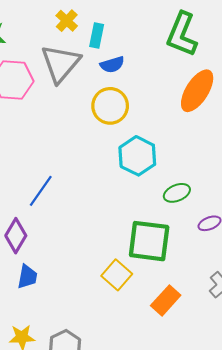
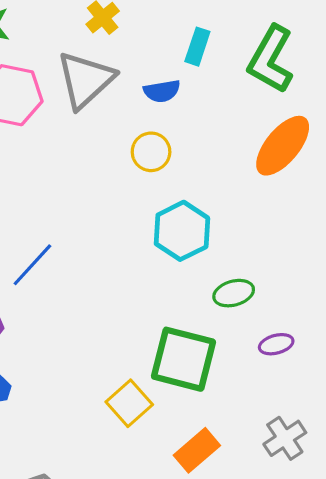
cyan rectangle: (97, 36) -> (197, 47), moved
yellow circle: (110, 106) -> (151, 152), size x0.7

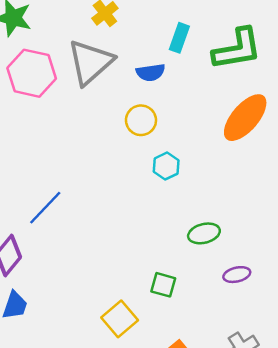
green L-shape: (271, 59) -> (237, 49), turned -130
cyan hexagon: (182, 231) -> (166, 166), moved, size x0.6
green square: (183, 359) -> (163, 285), size x0.5

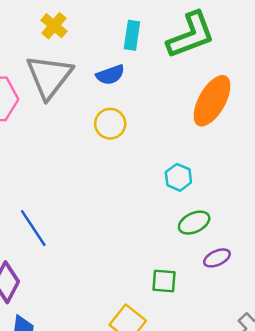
cyan hexagon: (166, 166) -> (178, 177), moved
blue line: (45, 208) -> (33, 228), turned -66
purple ellipse: (237, 275) -> (217, 258), moved

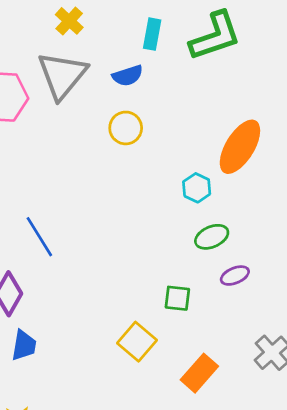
orange ellipse: (212, 101) -> (240, 147), moved

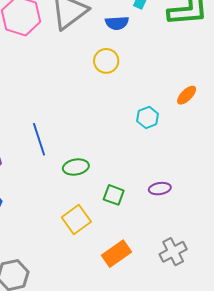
orange ellipse: (240, 147) -> (187, 95), size x0.5
blue line: (39, 237) -> (39, 139), moved
green ellipse: (212, 237) -> (76, 167), moved

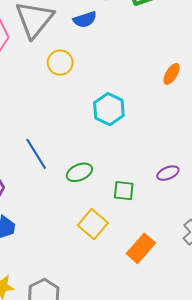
yellow circle: (106, 61) -> (60, 63), moved
cyan hexagon: (148, 117) -> (109, 109), moved, size x1.4

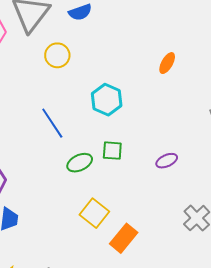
blue line: (36, 154) -> (52, 123), moved
green square: (124, 191) -> (112, 151), moved
orange rectangle: (141, 248) -> (124, 238), moved

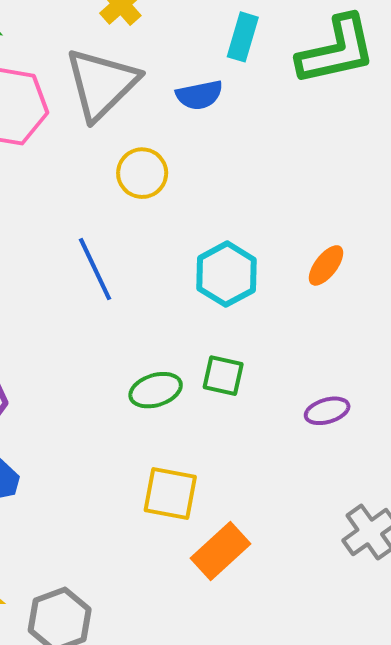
orange ellipse: (167, 63) -> (326, 265), moved
blue line: (52, 123) -> (95, 269), moved
yellow square: (94, 213) -> (170, 494), turned -36

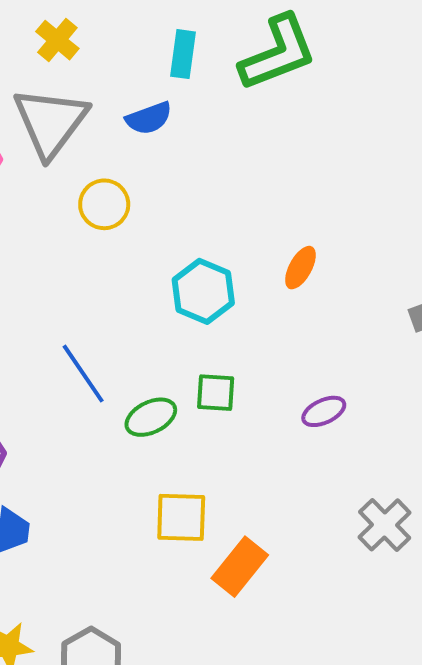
blue line: (95, 269) -> (83, 374), moved

